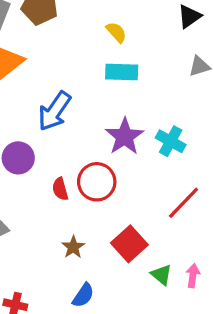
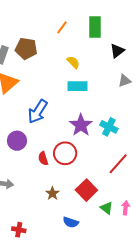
blue semicircle: (83, 295) -> (71, 222), moved, turned 77

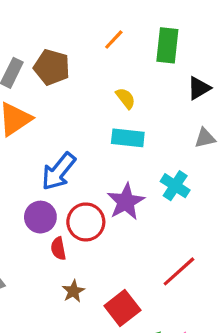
cyan cross: (109, 127) -> (175, 186), moved
purple circle: (17, 141) -> (40, 217), moved
red circle: (65, 153) -> (86, 222), moved
brown star: (52, 193) -> (73, 291), moved

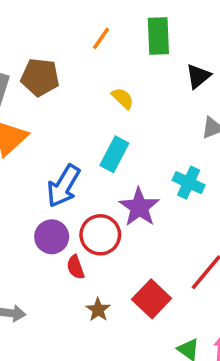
cyan rectangle: (128, 138) -> (114, 154), moved, turned -60
red square: (122, 308) -> (152, 299), moved

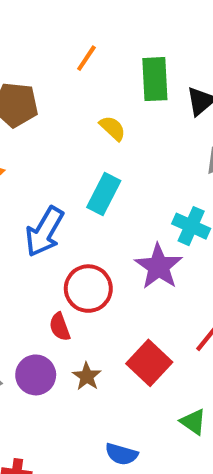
green rectangle: (158, 36) -> (155, 79), moved
purple star: (139, 207) -> (159, 267), moved
purple circle: (52, 237) -> (36, 375), moved

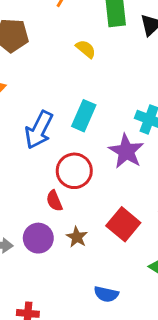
cyan rectangle: (104, 194) -> (84, 116), moved

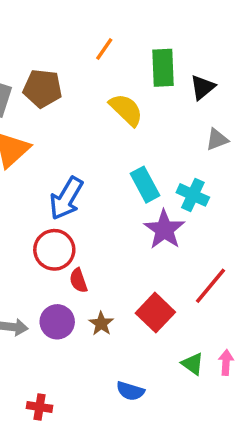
yellow semicircle: (86, 49) -> (126, 110), size x1.5
cyan rectangle: (84, 116) -> (145, 185), moved, turned -56
red circle: (74, 171) -> (54, 250), moved

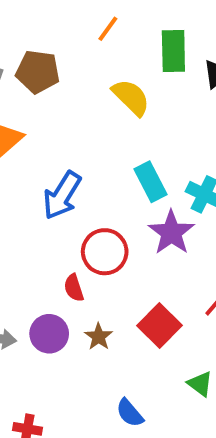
red circle: (54, 250) -> (105, 252), moved
blue semicircle: (130, 391) -> (130, 413), turned 32

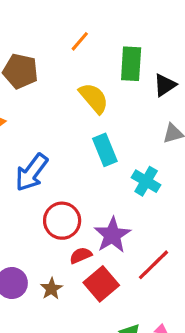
cyan rectangle: (151, 182) -> (105, 150), moved
purple star: (171, 233) -> (112, 235), moved
red semicircle: (74, 288) -> (81, 255), moved, turned 80

